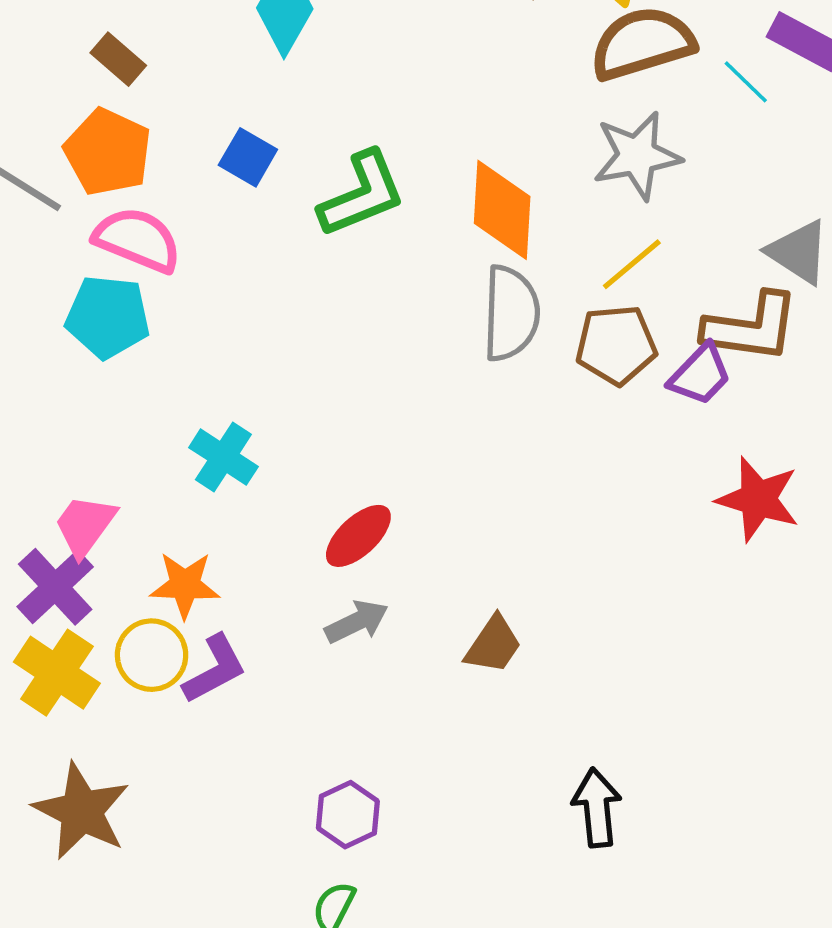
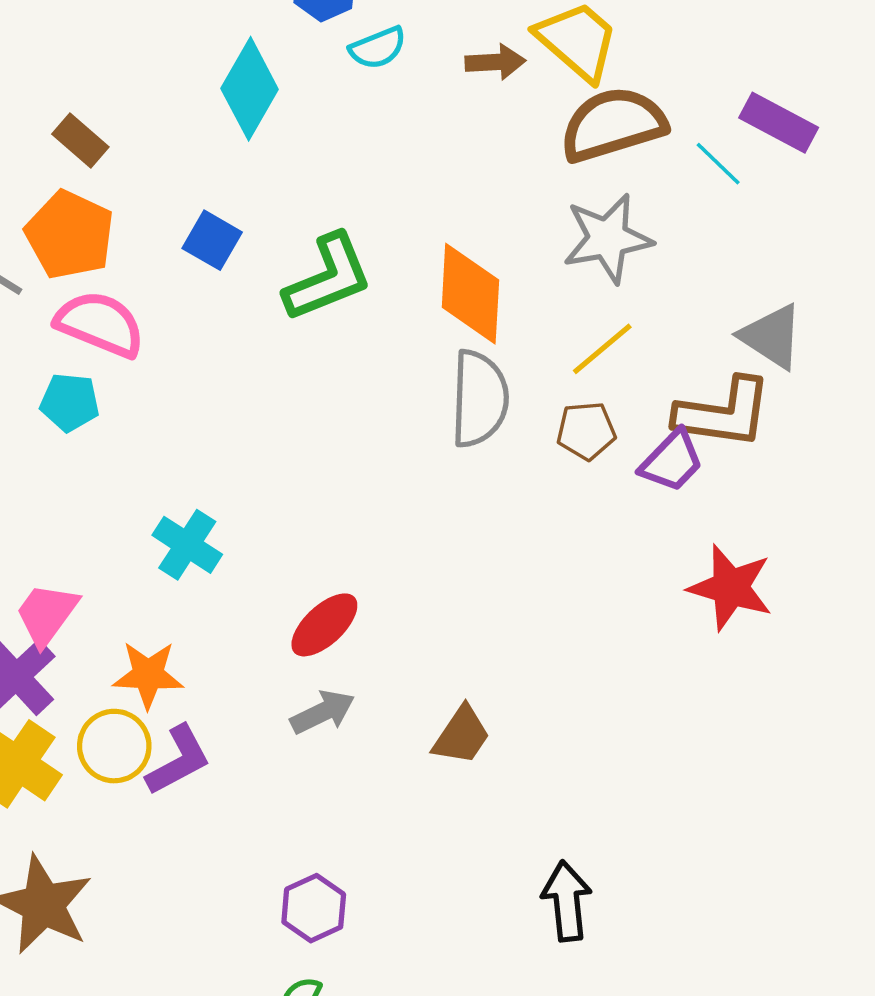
cyan pentagon: (108, 317) -> (70, 402), size x0.7
brown pentagon: (616, 345) -> (586, 431), size x0.7

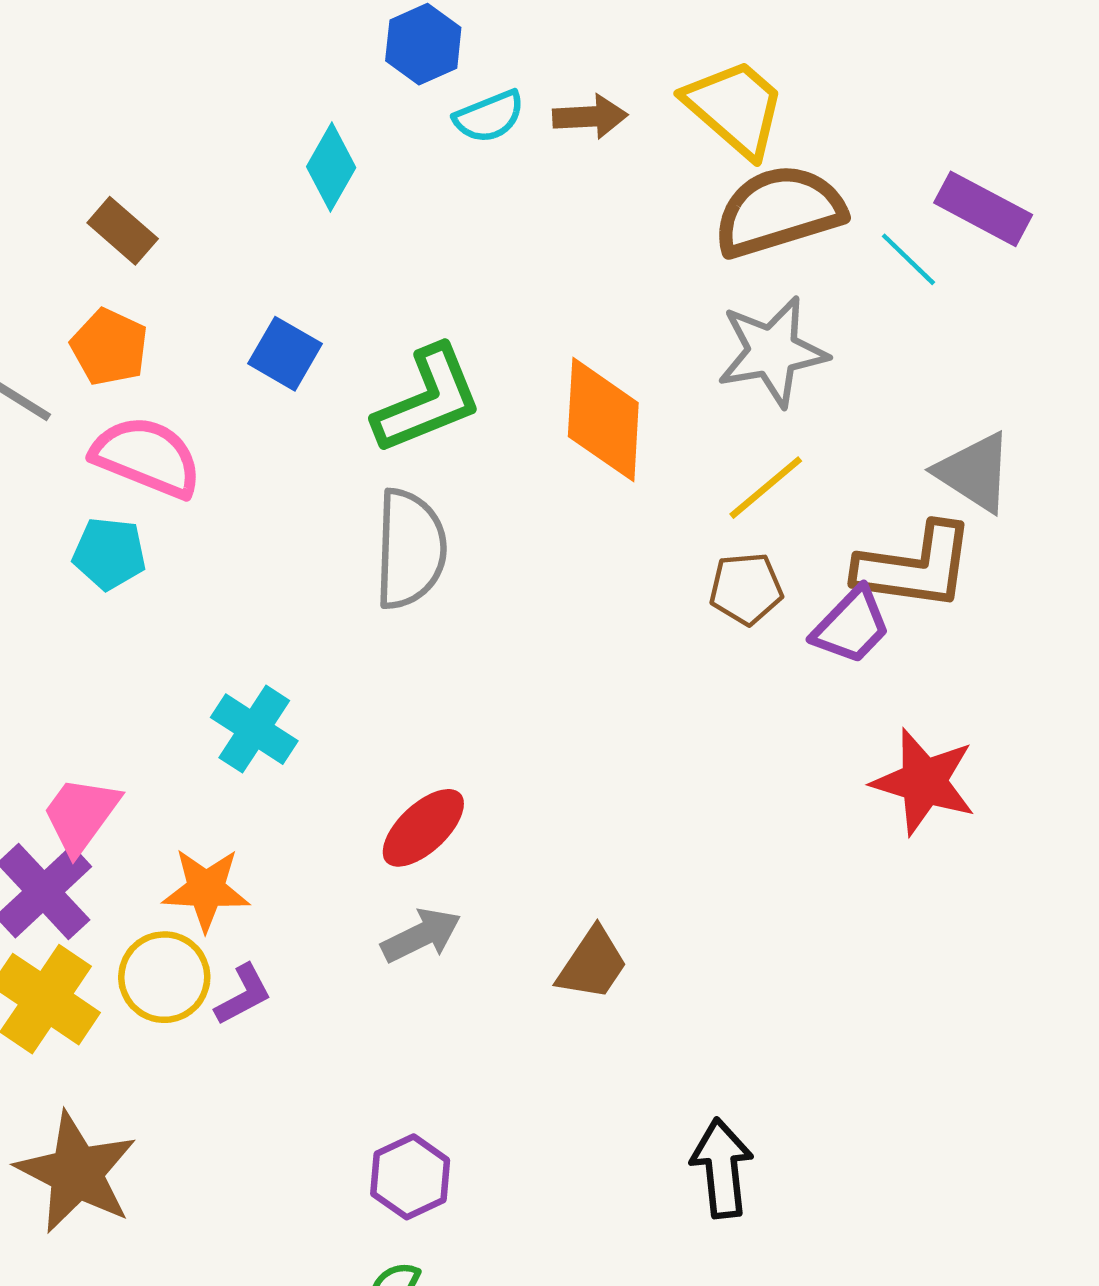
brown arrow: (495, 62) -> (590, 117), moved
cyan diamond: (250, 89) -> (331, 167), size x0.7
orange pentagon: (70, 235) -> (109, 347), size x0.7
gray semicircle: (479, 399) -> (410, 549), moved
purple L-shape: (178, 760) -> (243, 995), size x0.7

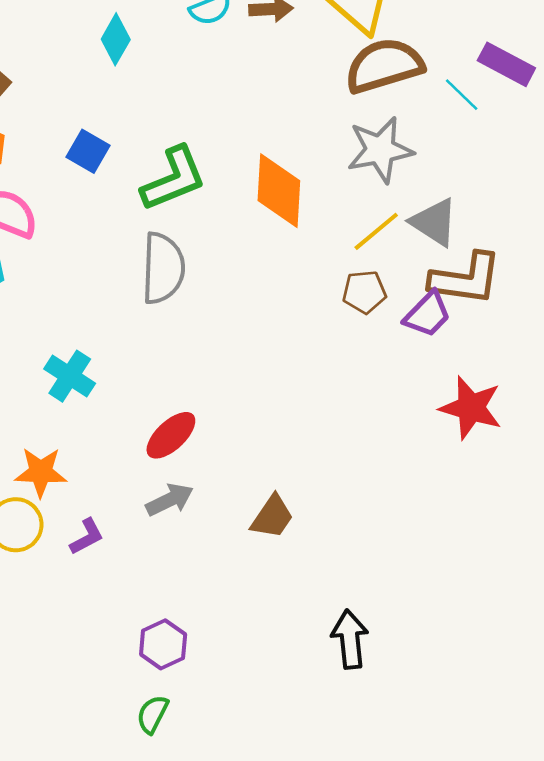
gray triangle: (974, 472) -> (434, 222), moved
purple L-shape: (243, 995) -> (87, 537), moved

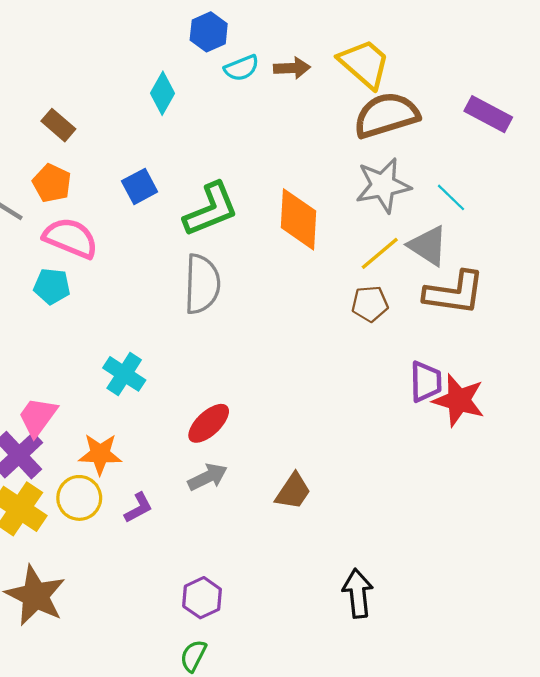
cyan line: (462, 95) -> (451, 197), moved
blue square: (88, 151) -> (140, 186), turned 32
purple trapezoid: (427, 314) -> (426, 382), moved, turned -45

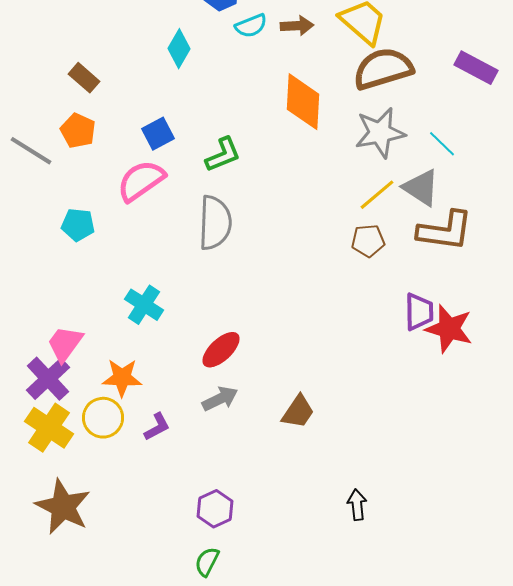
green L-shape: (211, 209) -> (223, 155), size x0.7
orange diamond: (299, 219) -> (303, 102), moved
pink semicircle: (70, 238) -> (141, 181), moved, turned -57
black arrow: (358, 593) -> (357, 505), size x0.7

